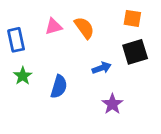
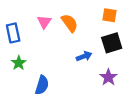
pink triangle: (53, 26) -> (44, 22), turned -40
blue semicircle: (59, 87) -> (42, 85), moved
purple star: (112, 104) -> (108, 77), moved

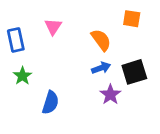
orange semicircle: (70, 23) -> (101, 40), moved
black square: (112, 43) -> (134, 72), moved
purple star: (108, 77) -> (110, 95), moved

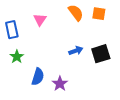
orange semicircle: (101, 40) -> (76, 13), moved
purple star: (110, 95) -> (60, 84), moved

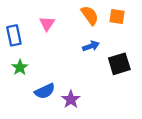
blue arrow: (76, 51) -> (91, 46), moved
blue semicircle: (38, 77) -> (45, 91), turned 48

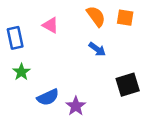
pink triangle: (47, 24) -> (50, 25), turned -35
blue arrow: (91, 46) -> (97, 49), turned 56
black square: (119, 64) -> (128, 85), moved

